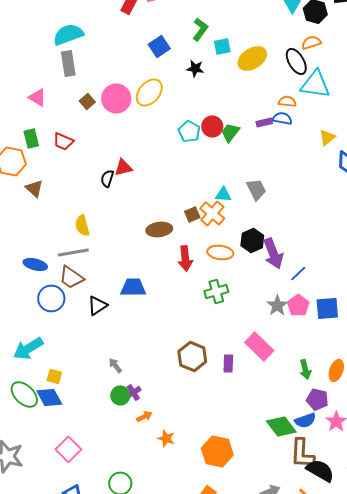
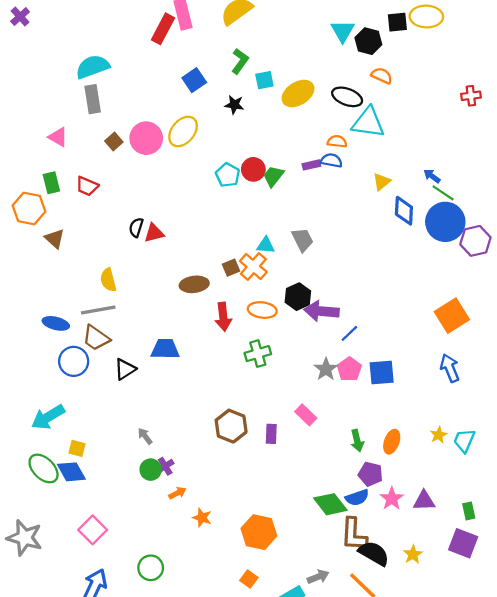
orange semicircle: (311, 42) -> (382, 76), moved, turned 42
black ellipse: (296, 61) -> (347, 97), turned -40
red triangle: (123, 167) -> (154, 233), moved
purple arrow: (273, 253) -> (321, 311), turned 116
pink rectangle: (259, 346) -> (306, 415), size x0.7

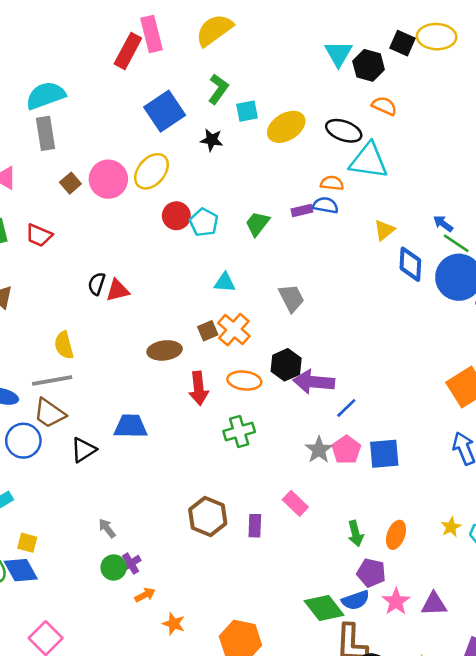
black square: (397, 22) -> (403, 43), turned 30
blue square: (194, 80) -> (165, 111), size x1.4
red circle: (253, 169) -> (176, 216), moved
cyan triangle: (266, 245) -> (225, 282), moved

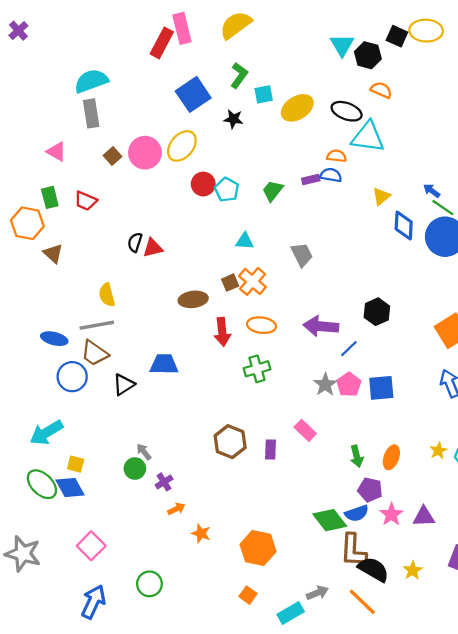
black hexagon: (286, 365) -> (377, 312), moved
green circle: (114, 568) -> (135, 469), moved

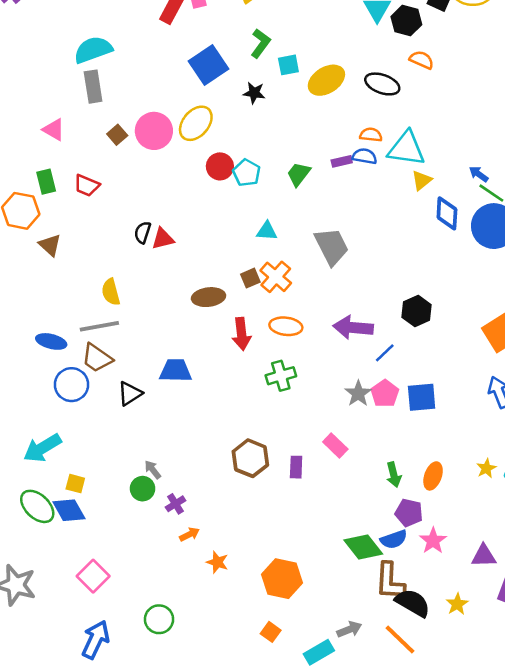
cyan triangle: (368, 137) -> (406, 149), moved
gray trapezoid: (302, 255) -> (332, 246), size x1.4
purple triangle: (424, 517) -> (484, 556), moved

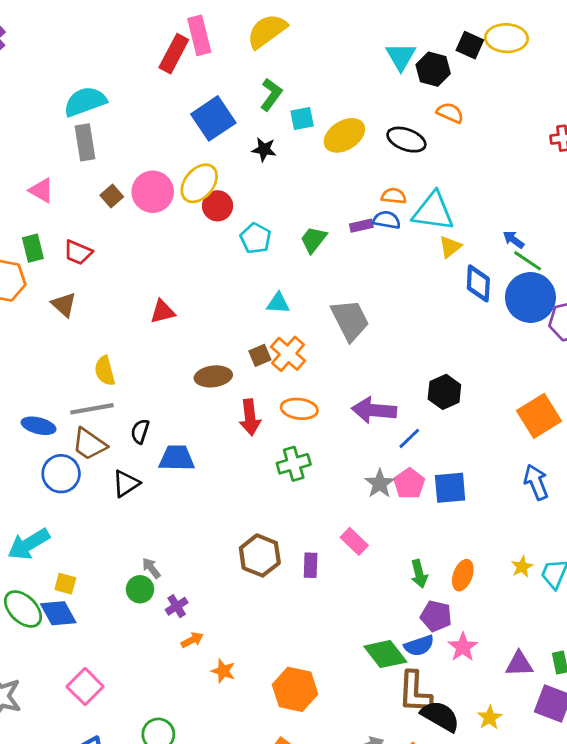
red circle: (220, 166) -> (218, 206), moved
black semicircle: (143, 232) -> (140, 431), moved
brown triangle: (50, 245) -> (64, 305), moved

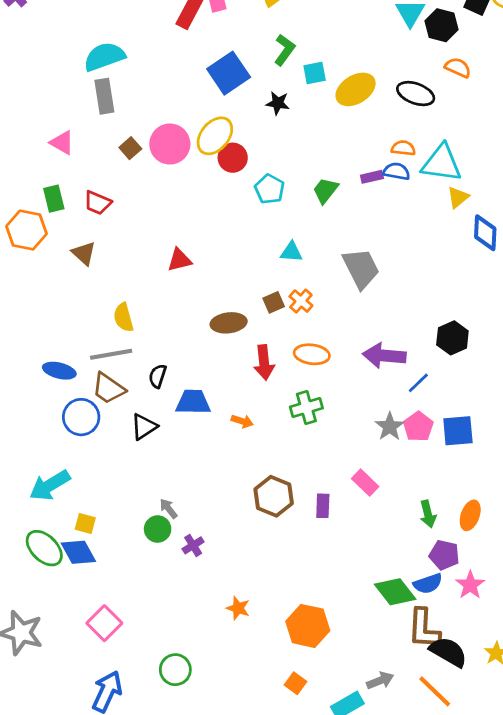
orange cross: (288, 354) -> (301, 301), size x0.7
orange arrow: (192, 640) -> (242, 421), moved, turned 45

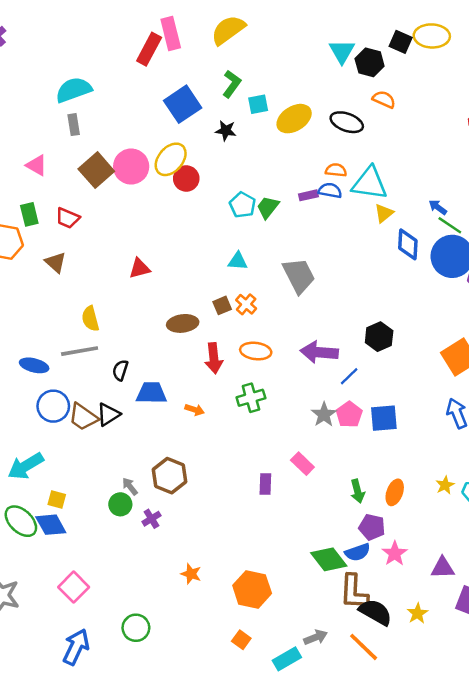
gray rectangle: (104, 96) -> (74, 125), size x0.7
brown square: (130, 148) -> (96, 170), size x1.8
cyan pentagon: (270, 189) -> (243, 205), moved
brown trapezoid: (108, 388) -> (83, 417), moved
brown hexagon: (274, 496) -> (169, 476), moved

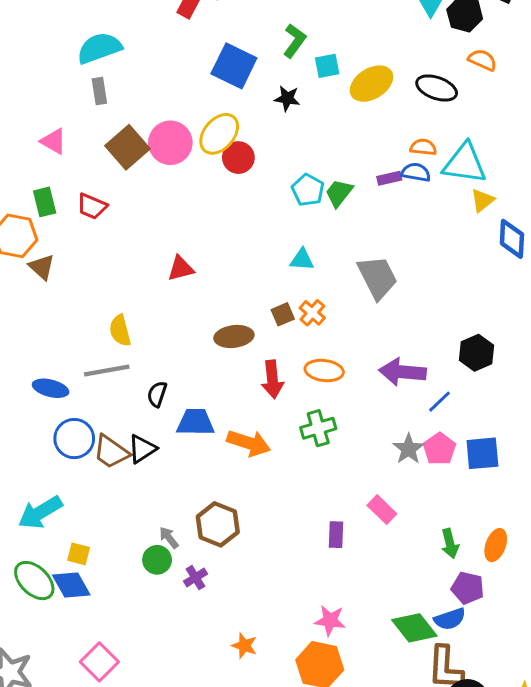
blue square: (183, 104) -> (234, 66), turned -30
brown triangle: (56, 262) -> (42, 267), moved
orange arrow: (195, 410) -> (249, 443), size x1.8
pink star: (395, 553) -> (330, 620), moved, turned -30

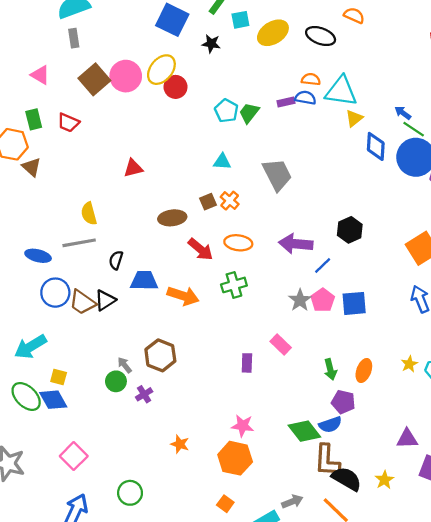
red arrow: (272, 379) -> (200, 249), turned -44

